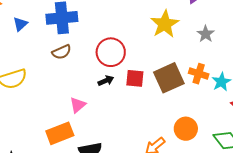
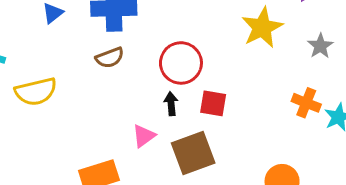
brown square: (169, 78) -> (193, 153), moved
black arrow: (106, 81) -> (171, 104), turned -77
pink triangle: (78, 105) -> (144, 136), moved

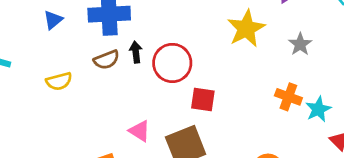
yellow semicircle: (36, 92) -> (59, 81), moved, size x0.7
black arrow: (171, 104) -> (136, 52), moved
pink triangle: (144, 136) -> (140, 131), turned -50

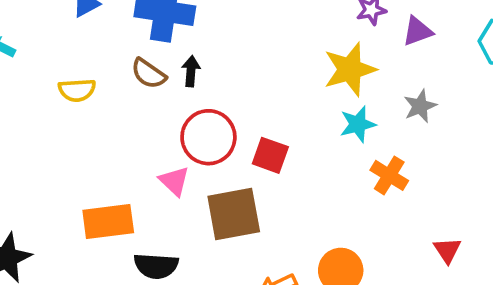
brown semicircle: (107, 60) -> (149, 74), turned 45
red circle: (172, 63) -> (208, 137), moved
cyan star: (318, 109) -> (358, 124), moved

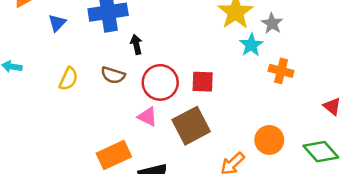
brown semicircle: (149, 74) -> (113, 75), moved
yellow semicircle: (77, 90) -> (69, 79), turned -45
gray star: (420, 106) -> (272, 23), moved

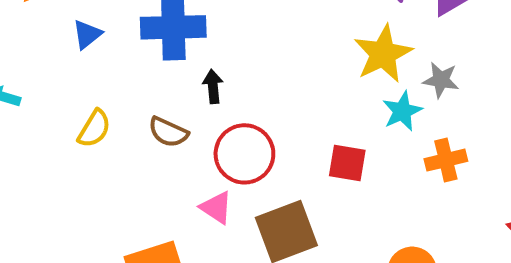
gray star: (272, 23) -> (441, 80), turned -30
orange cross: (281, 71) -> (446, 160), turned -35
red square: (203, 82) -> (347, 163), moved

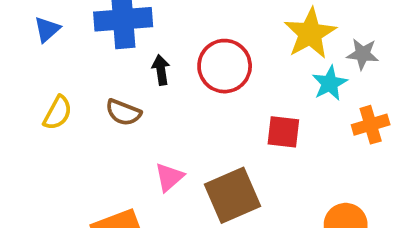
red circle: (244, 154) -> (225, 66), moved
pink triangle: (216, 208) -> (169, 177), turned 48

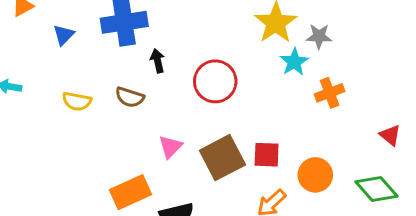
red circle: (225, 66) -> (215, 81), moved
yellow semicircle: (58, 113) -> (77, 101), turned 76
red square: (283, 132) -> (267, 155), moved

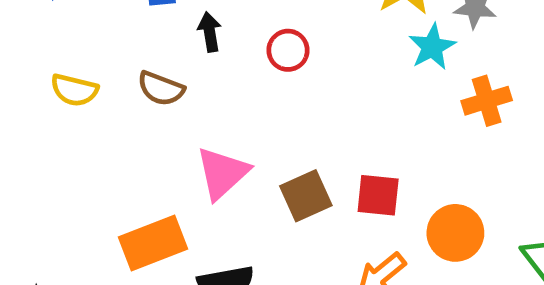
red circle: (215, 81) -> (288, 50), moved, size x0.6
pink triangle: (171, 147) -> (222, 173), size x1.4
brown square: (222, 158) -> (306, 196), size x0.7

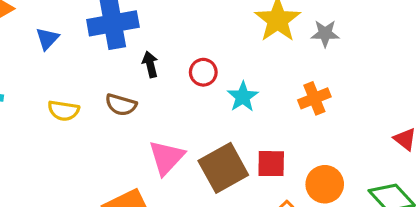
cyan star: (432, 47) -> (243, 97), moved
orange cross: (487, 101) -> (314, 98), moved
brown square: (306, 196) -> (223, 168), size x1.4

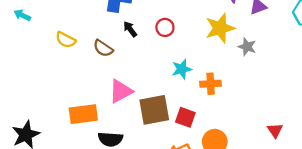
black arrow: (150, 64) -> (130, 29), turned -42
red circle: (203, 72) -> (165, 27), moved
orange cross: (314, 98) -> (211, 84), moved

